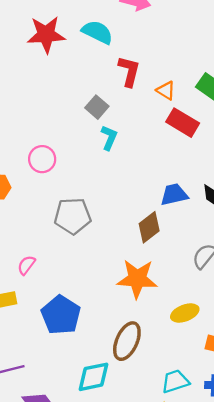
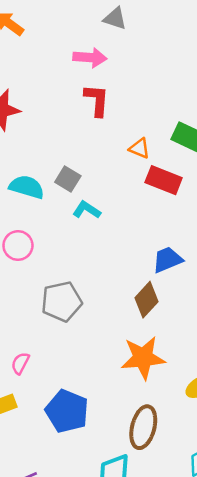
cyan semicircle: (97, 32) -> (27, 187), moved
red L-shape: (129, 71) -> (97, 100), moved
cyan L-shape: (109, 138) -> (87, 210), turned -70

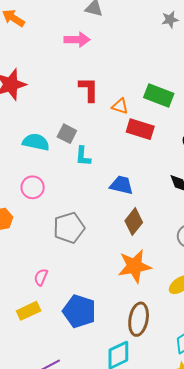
red L-shape: (97, 100) -> (89, 89), moved
cyan L-shape: (87, 210) -> (83, 156), turned -115
blue trapezoid: (167, 260) -> (121, 185), moved, turned 40

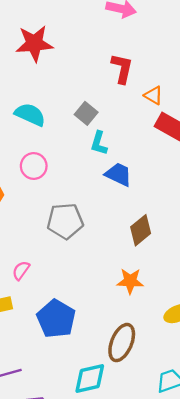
cyan semicircle: (36, 142) -> (30, 115), moved
blue trapezoid: (121, 185) -> (119, 174), moved
orange star: (134, 266) -> (130, 281), size x0.7

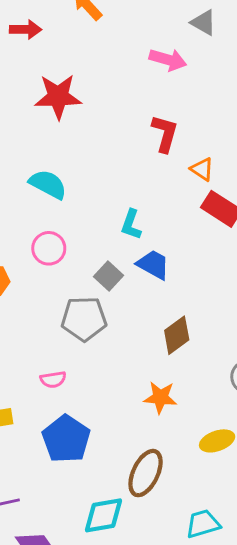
gray square: (86, 113) -> (109, 276), moved
pink semicircle: (21, 270) -> (53, 380), moved, turned -138

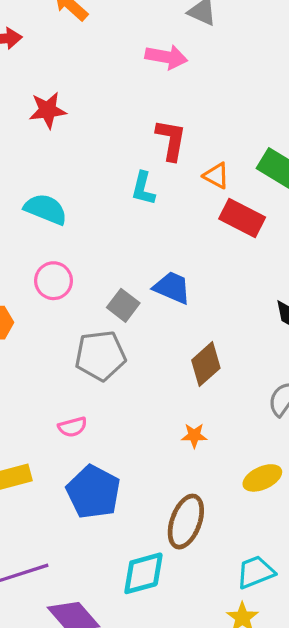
red star: (58, 97) -> (48, 110), size x0.7
cyan L-shape: (131, 225) -> (143, 188), moved
orange star: (160, 397) -> (194, 435), size x0.7

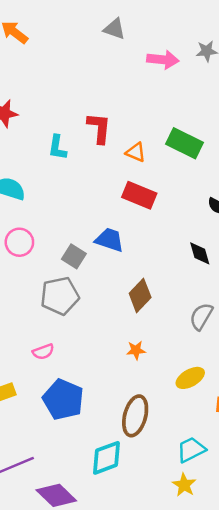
pink arrow: (166, 57) -> (163, 60), moved
cyan L-shape: (143, 188) -> (57, 148), moved
red rectangle: (242, 218) -> (139, 195), moved

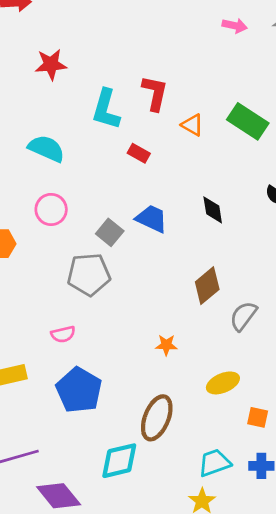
pink arrow: (163, 60) -> (235, 26), size x0.7
cyan L-shape: (57, 148) -> (106, 109), size x1.4
red rectangle: (139, 195) -> (139, 153), moved, size x0.6
black diamond: (200, 253) -> (213, 210), moved
brown diamond: (140, 295) -> (207, 286), moved

